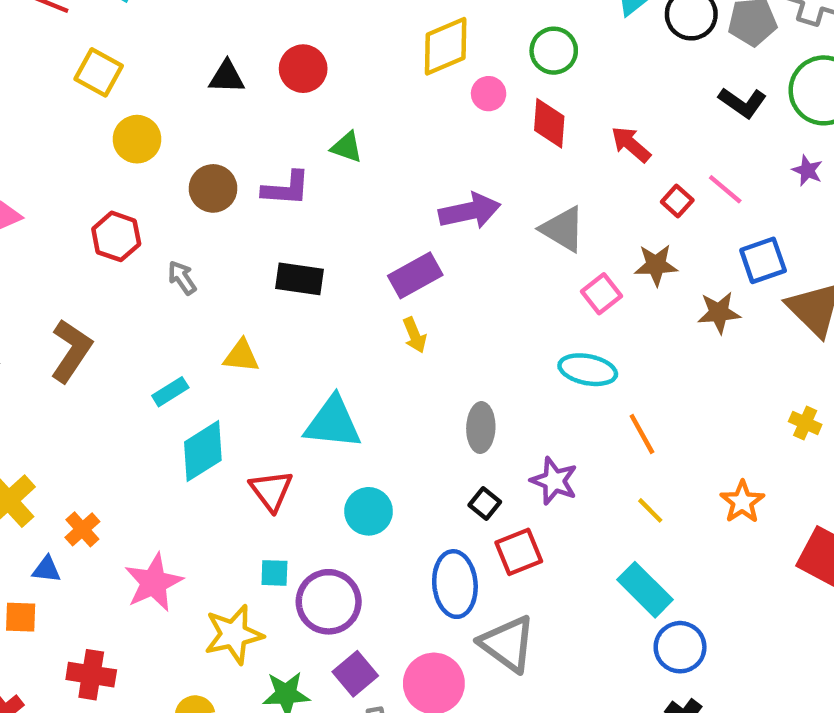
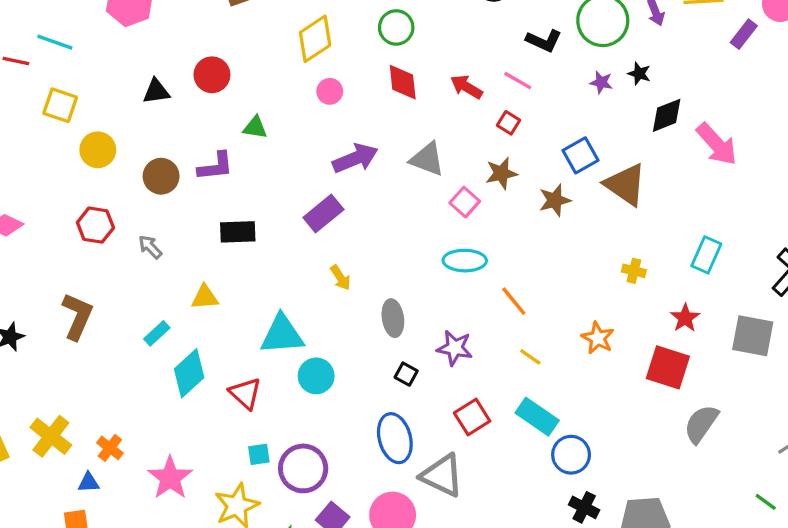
pink circle: (489, 94) -> (330, 91), moved
pink line: (725, 189) -> (518, 81), moved
yellow arrow: (415, 335) -> (341, 278), moved
cyan circle: (369, 511) -> (316, 376), moved
red square: (519, 552) -> (472, 417), moved

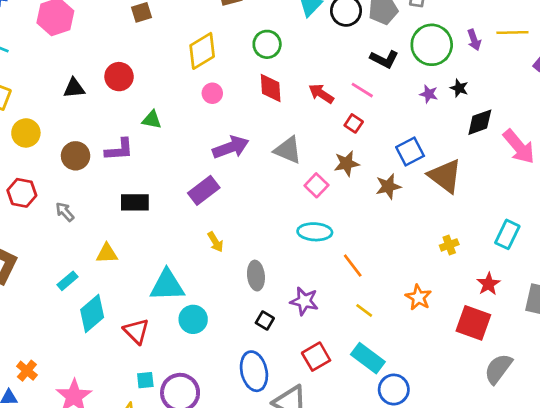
yellow cross: (634, 271) -> (449, 245), turned -36

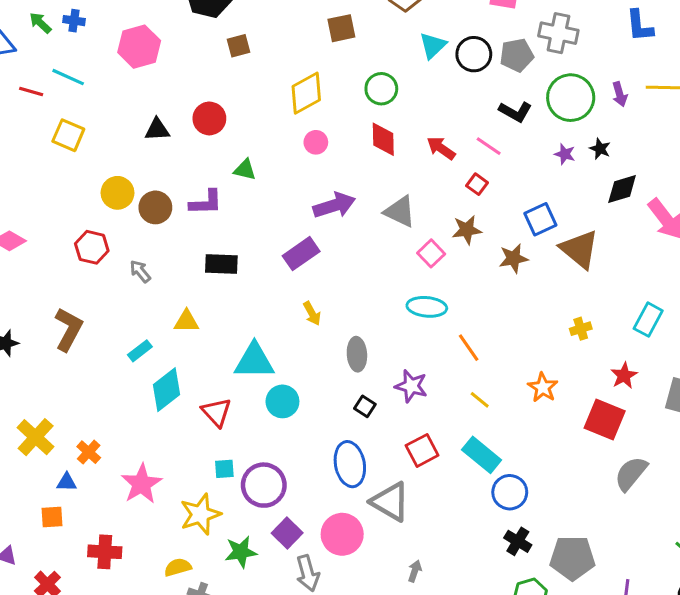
yellow circle: (26, 133) -> (117, 193), moved

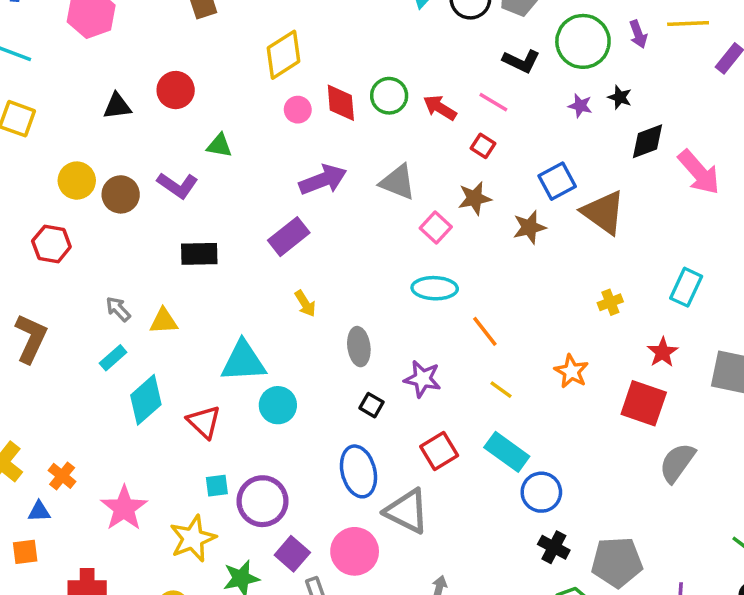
green circle: (381, 89) -> (389, 96), moved
red diamond: (383, 139) -> (341, 103), moved
purple L-shape: (206, 202) -> (178, 185), turned 40
gray arrow: (140, 271) -> (118, 309), moved

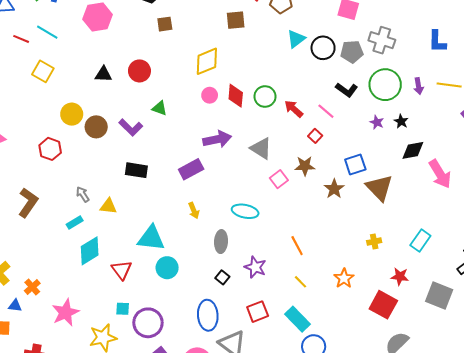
brown star: (529, 227) -> (334, 189), turned -30
cyan ellipse: (435, 288) -> (245, 211), moved
red star: (663, 352) -> (400, 277), turned 30

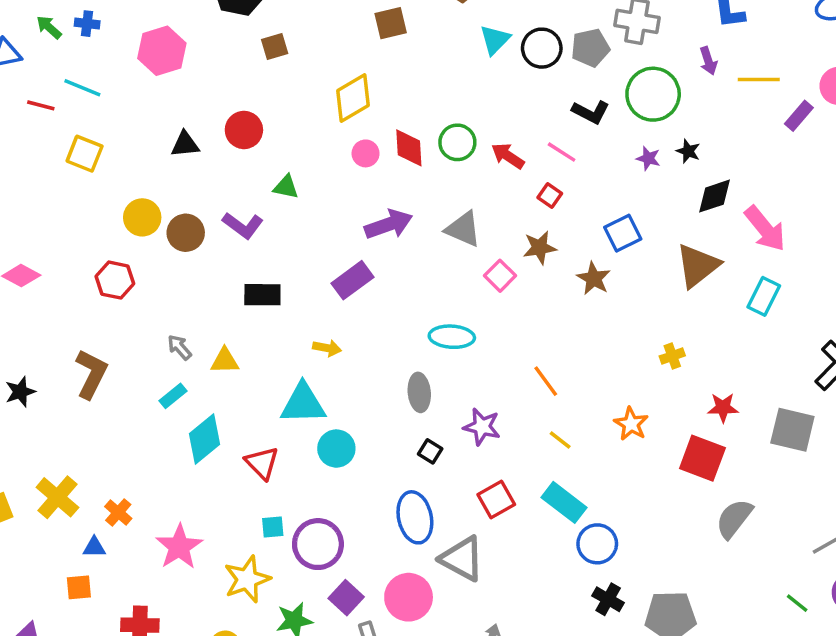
purple arrow: (419, 86) -> (708, 61), moved
brown triangle: (379, 188) -> (698, 266), moved, turned 44
yellow arrow: (194, 211) -> (327, 348), moved, turned -49
cyan rectangle: (420, 241) -> (764, 296), moved

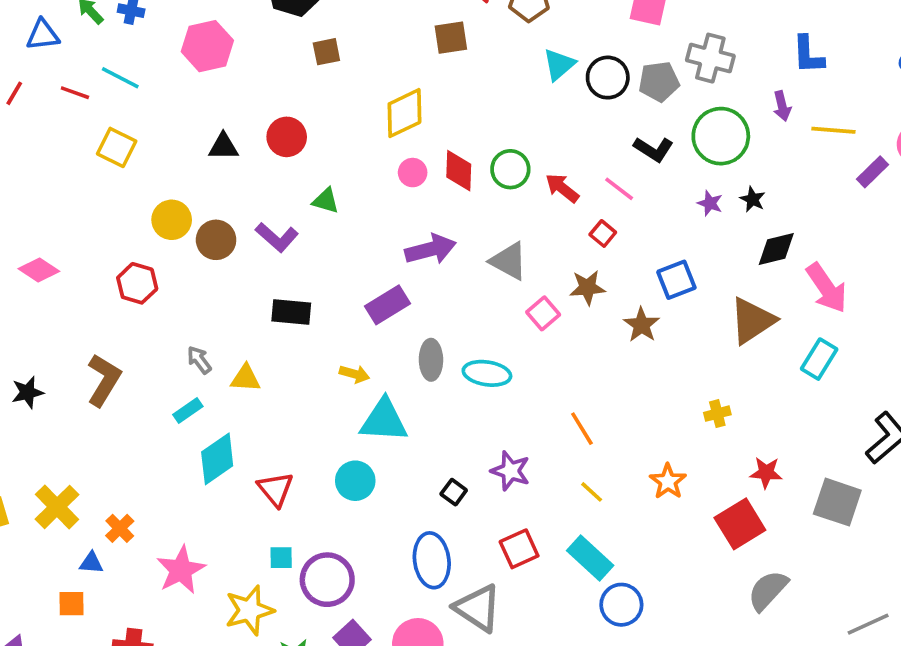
gray ellipse: (419, 392) -> (431, 360), moved
cyan triangle: (303, 404) -> (384, 420), moved
red square: (702, 458) -> (740, 524), turned 33

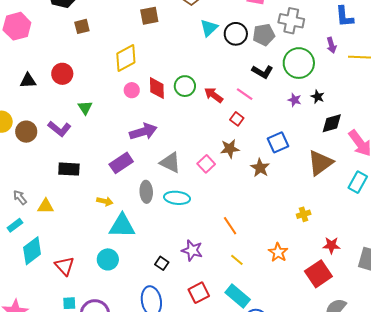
green triangle: (326, 201) -> (85, 108), turned 42
gray triangle: (509, 261) -> (170, 163), moved

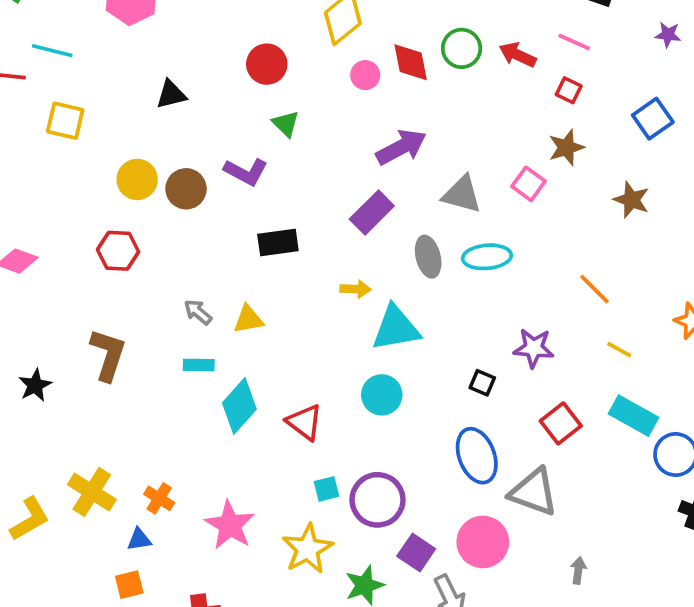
red circle: (62, 74) -> (267, 64), moved
brown star: (260, 168) -> (632, 200), moved
cyan rectangle: (15, 225) -> (199, 365), turned 49

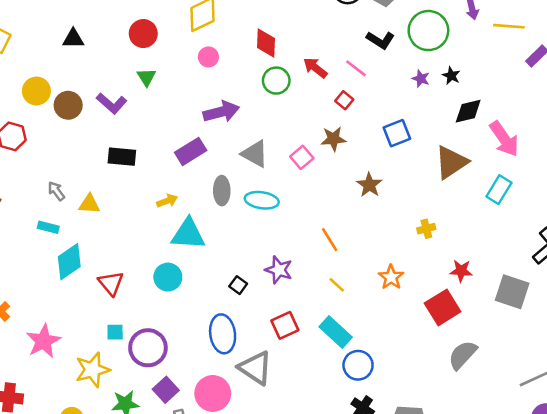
green circle: (462, 48) -> (276, 81), moved
red diamond: (411, 62) -> (266, 43), moved
yellow arrow: (355, 289) -> (167, 201), turned -36

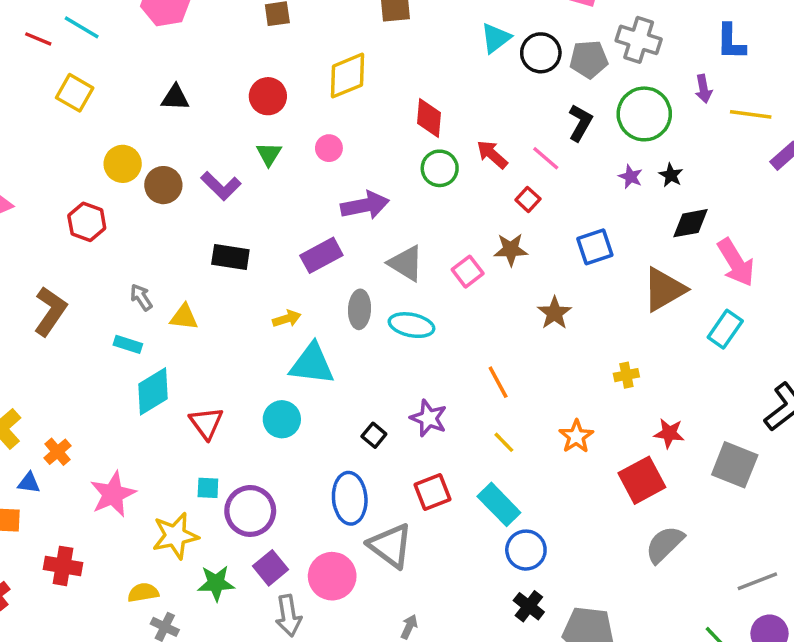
black L-shape: (380, 40) -> (580, 123), turned -96
pink circle: (208, 57) -> (329, 148), moved

